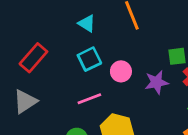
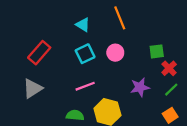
pink circle: (121, 71) -> (115, 53), moved
purple star: (156, 82) -> (140, 87), moved

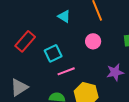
cyan square: (85, 54) -> (53, 53), moved
gray triangle: (32, 88) -> (19, 87), moved

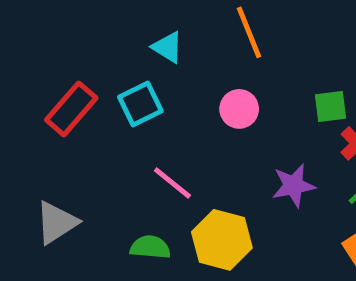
cyan square: (53, 53) -> (140, 104), moved
pink line: (66, 71) -> (172, 183), turned 60

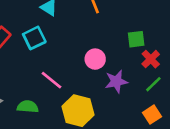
pink circle: (239, 109) -> (95, 59), moved
green semicircle: (150, 247) -> (28, 107), moved

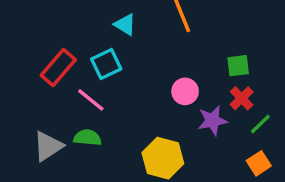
red cross: (151, 59) -> (242, 98), moved
pink line: (52, 80) -> (91, 100), moved
green semicircle: (28, 107) -> (87, 138), moved

